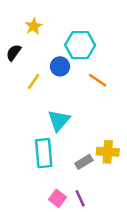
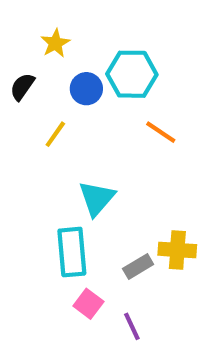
blue circle: (60, 66) -> (86, 89), moved
pink square: (58, 198) -> (88, 304), moved

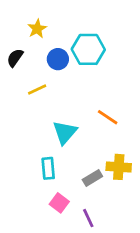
orange line: (161, 132) -> (108, 117), moved
yellow line: (55, 134) -> (37, 90), turned 30
cyan rectangle: (72, 252) -> (48, 168), size x0.7

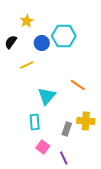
gray rectangle: (92, 178) -> (67, 129), turned -40

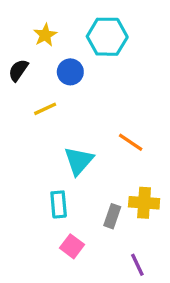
cyan hexagon: (64, 36) -> (107, 37), moved
purple line: (64, 158) -> (137, 265), moved

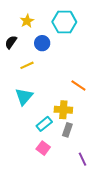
cyan triangle: (79, 161) -> (24, 97), moved
yellow cross: (144, 203) -> (63, 110), moved
cyan rectangle: (59, 204) -> (44, 124), moved, turned 56

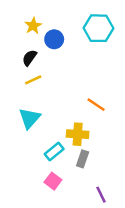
cyan hexagon: (64, 22) -> (99, 28), moved
black semicircle: (11, 42) -> (29, 58), moved
blue circle: (42, 43) -> (54, 39), moved

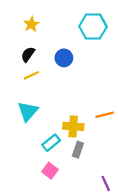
blue circle: (54, 39) -> (64, 58), moved
orange line: (96, 105) -> (105, 115), moved, turned -48
purple line: (101, 195) -> (106, 183), moved

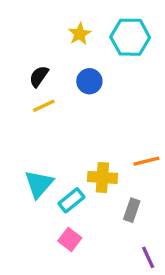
yellow star: (31, 24) -> (80, 34), moved
cyan triangle: (28, 111) -> (39, 184), moved
gray rectangle: (78, 150) -> (132, 210), moved

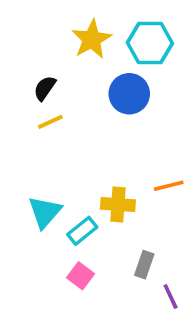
yellow star: (80, 34) -> (92, 39), size x1.5
blue circle: (89, 81) -> (129, 94), moved, size x1.4
gray rectangle: (132, 210) -> (144, 265), moved

